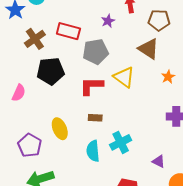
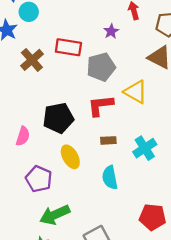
black pentagon: (51, 71) -> (58, 118), moved
pink semicircle: (19, 93) -> (23, 136), moved
cyan cross: (121, 142) -> (145, 148), moved

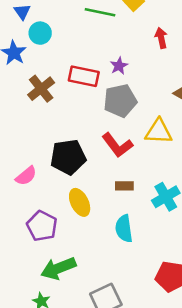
purple star: (111, 31) -> (119, 66), moved
yellow triangle: (136, 92) -> (159, 131), turned -30
red L-shape: (100, 105) -> (117, 145), turned -124
pink semicircle: (23, 136) -> (26, 176), turned 30

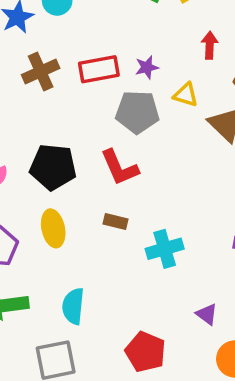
red rectangle: (84, 76) -> (99, 69), turned -36
yellow triangle: (159, 131) -> (186, 95), moved, size x0.7
cyan semicircle: (124, 229) -> (73, 306), moved

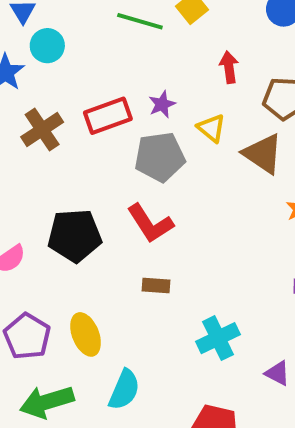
yellow triangle: (186, 95) -> (211, 128), turned 32
yellow ellipse: (53, 228) -> (86, 334), moved
cyan cross: (165, 249) -> (218, 338), moved
cyan semicircle: (73, 306) -> (124, 390), turned -153

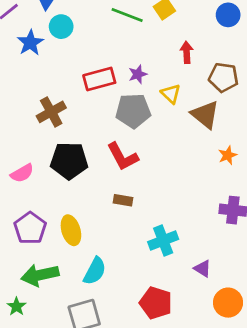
brown cross: (42, 130) -> (51, 112), moved

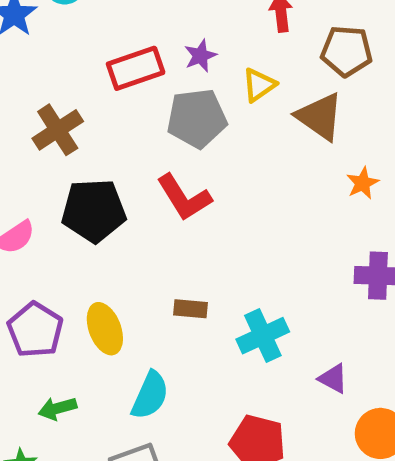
yellow triangle: (171, 94) -> (259, 85), turned 45
brown rectangle: (123, 200) -> (190, 309), moved
green arrow: (40, 275) -> (57, 408), size x0.6

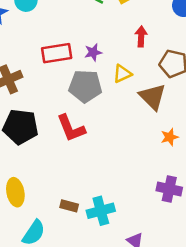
brown rectangle: (190, 309) -> (69, 206), moved

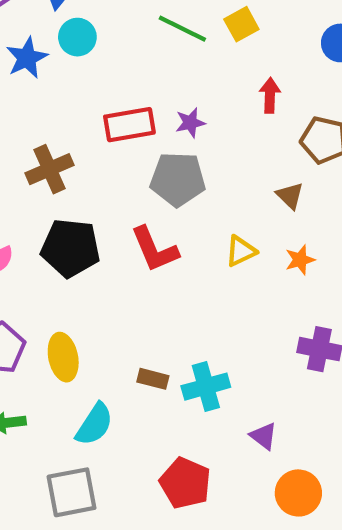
yellow triangle: (122, 74) -> (241, 251), moved
brown triangle: (152, 97) -> (290, 196), size x0.6
orange star: (170, 137) -> (300, 260), moved

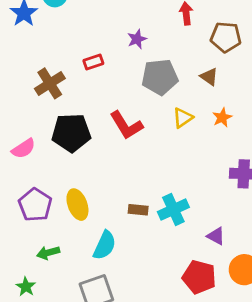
red rectangle: (129, 125) -> (93, 62), moved, size x0.6
gray pentagon: (178, 179) -> (160, 77), moved
red pentagon: (185, 483) -> (199, 277), moved

